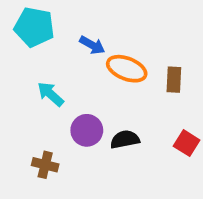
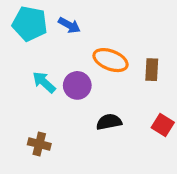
blue arrow: (92, 45) -> (69, 25), moved
purple circle: (87, 130) -> (77, 85), moved

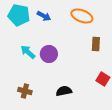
orange ellipse: (111, 60) -> (82, 16), moved
black semicircle: (109, 122) -> (64, 91), moved

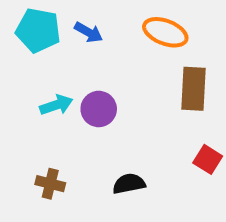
brown rectangle: (96, 44) -> (194, 89), size x1.5
cyan arrow: (28, 52) -> (56, 105), turned 119

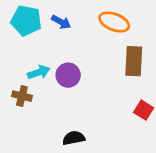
brown cross: (50, 184) -> (22, 96), moved
black semicircle: (129, 184) -> (74, 138), moved

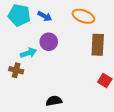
purple circle: (68, 75) -> (49, 42), moved

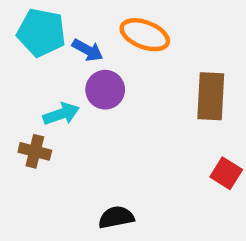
blue arrow: (45, 16) -> (88, 50), moved
orange ellipse: (83, 16) -> (145, 35), moved

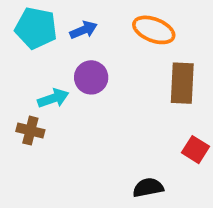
orange ellipse: (145, 35) -> (154, 30), moved
blue arrow: (88, 50) -> (84, 30), moved, turned -52
black semicircle: (116, 217) -> (148, 188), moved

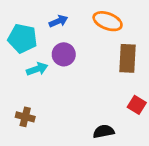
cyan pentagon: (36, 28) -> (23, 38), moved
brown cross: (30, 131) -> (25, 117), moved

